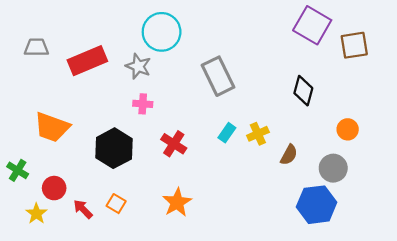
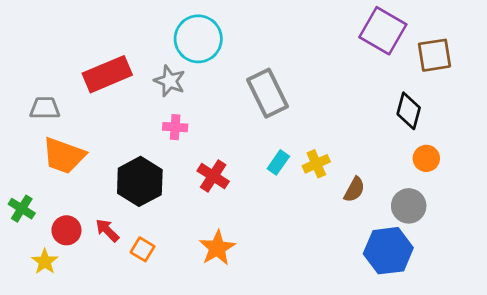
gray trapezoid: (36, 47) -> (45, 108), moved
black diamond: (303, 91) -> (409, 111), moved
red arrow: (83, 209) -> (107, 230), moved

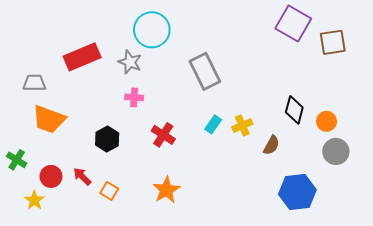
black diamond: (409, 111) -> (294, 110), moved
black hexagon: (140, 181) -> (107, 139), size x0.7
gray circle: (409, 206) -> (336, 151), moved

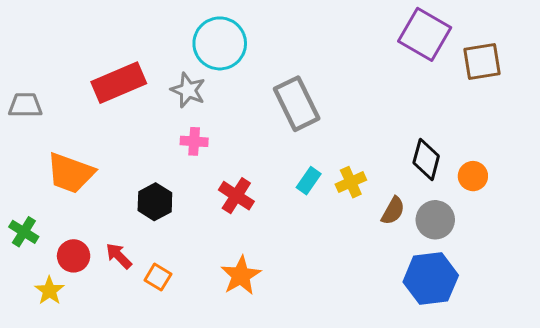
gray trapezoid: (34, 83) -> (25, 105), moved
gray circle: (336, 151) -> (435, 220), moved

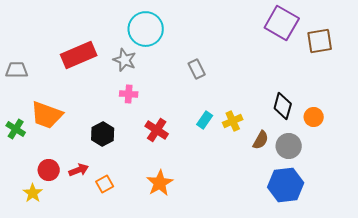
gray rectangle: (297, 104) -> (197, 69), size x0.6
green cross: (24, 232) -> (16, 129), moved
red arrow: (119, 256) -> (79, 170), turned 114
orange square: (158, 277) -> (105, 184), turned 30

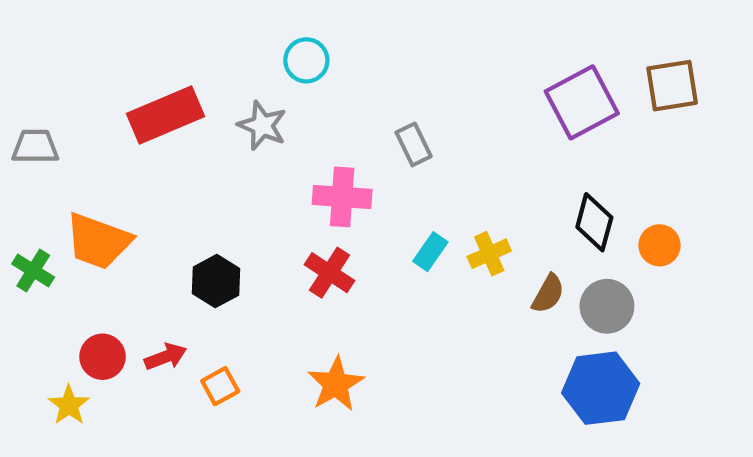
purple square: (282, 23) -> (582, 102), moved, turned 32
cyan circle: (146, 29) -> (306, 60), size x0.6
pink cross: (129, 94) -> (342, 197), moved, size x1.5

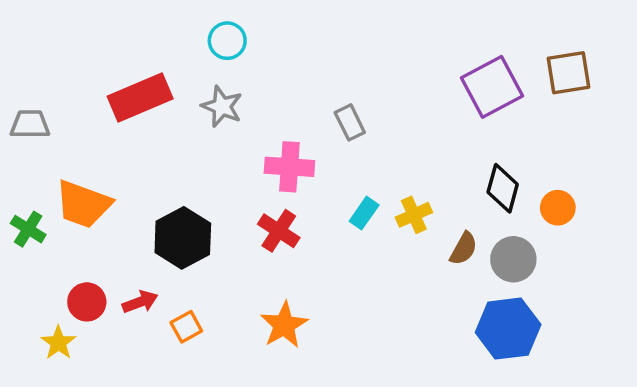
cyan circle: (306, 60) -> (227, 41), moved
black hexagon: (216, 281) -> (183, 238), size x1.4

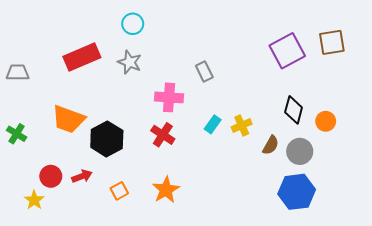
orange trapezoid: (83, 204) -> (68, 119), moved
orange square: (186, 327) -> (119, 191), moved

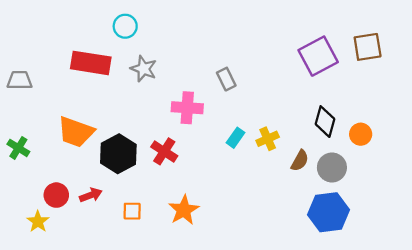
cyan circle: (133, 24) -> (125, 26), moved
red rectangle: (82, 57) -> (91, 63), turned 32
red cross: (163, 135) -> (164, 151), moved
orange square: (119, 191) -> (132, 211), turned 30

